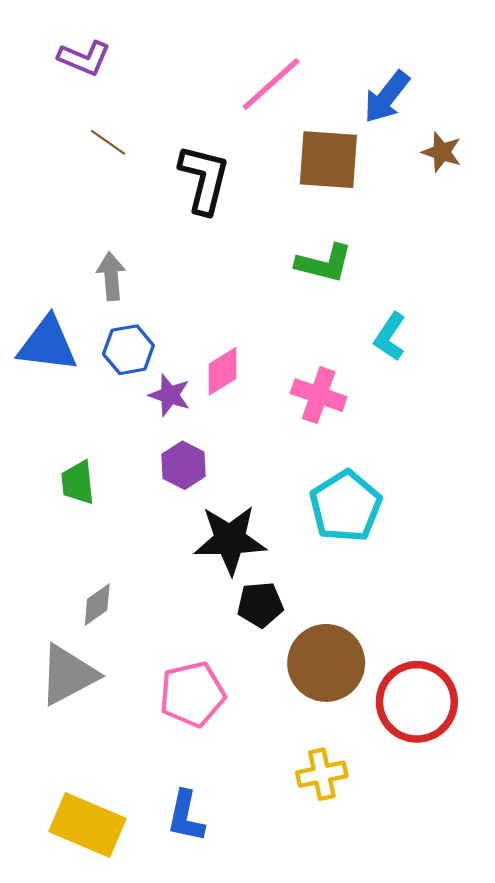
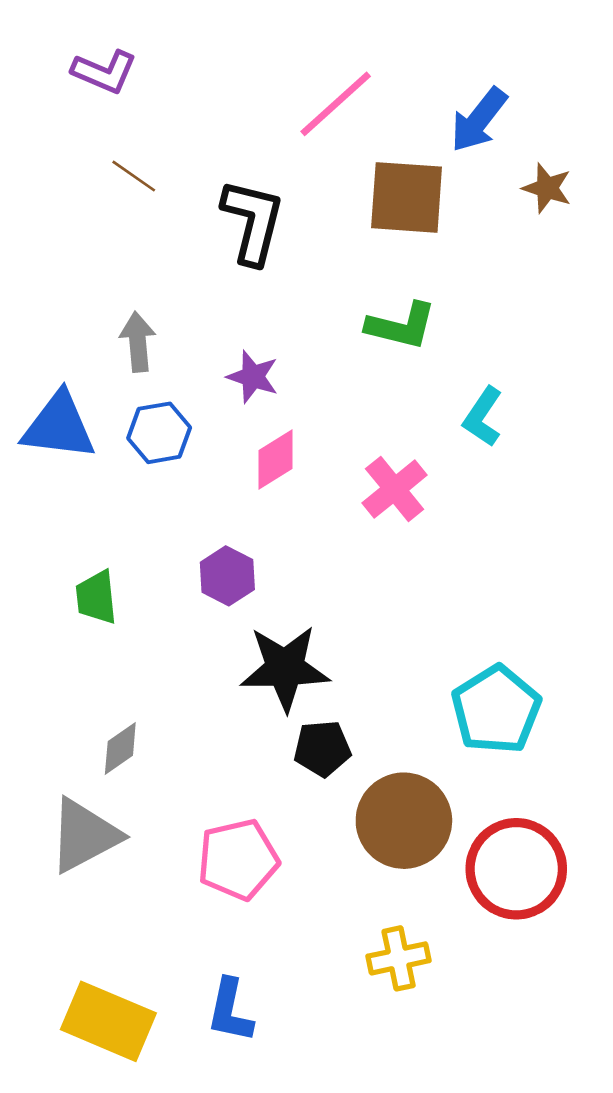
purple star: (170, 395) -> (253, 377), moved
pink cross: (319, 395) -> (395, 489), turned 32
cyan pentagon: (346, 506) -> (496, 710), moved

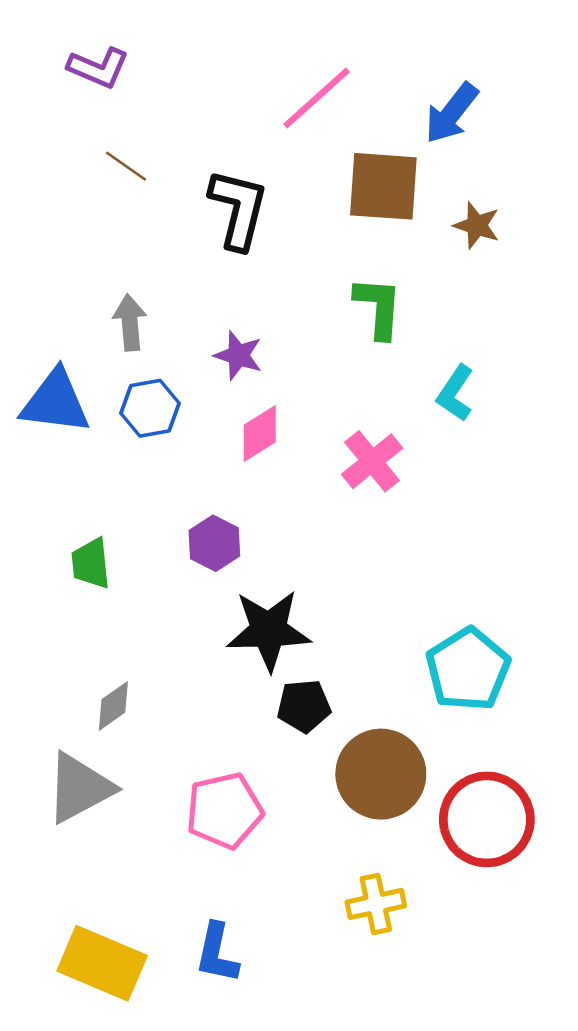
brown star: (547, 188) -> (477, 225), moved
green L-shape: (401, 326) -> (378, 307), turned -100

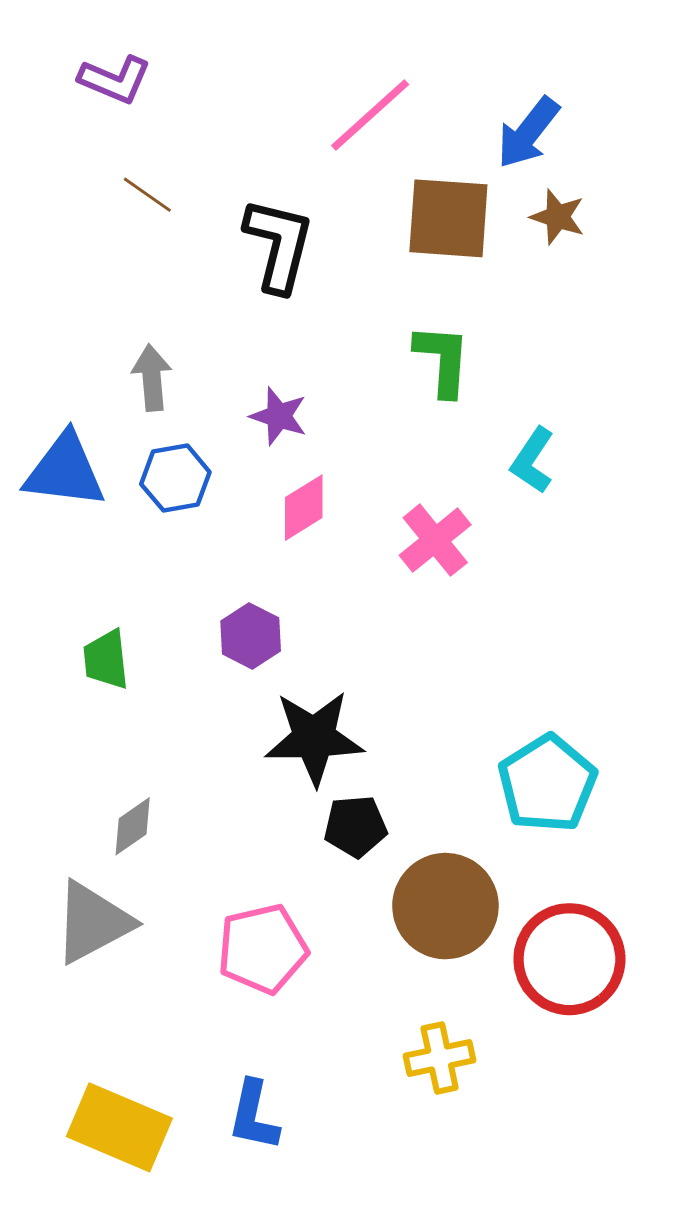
brown star: (477, 225) -> (558, 217), moved

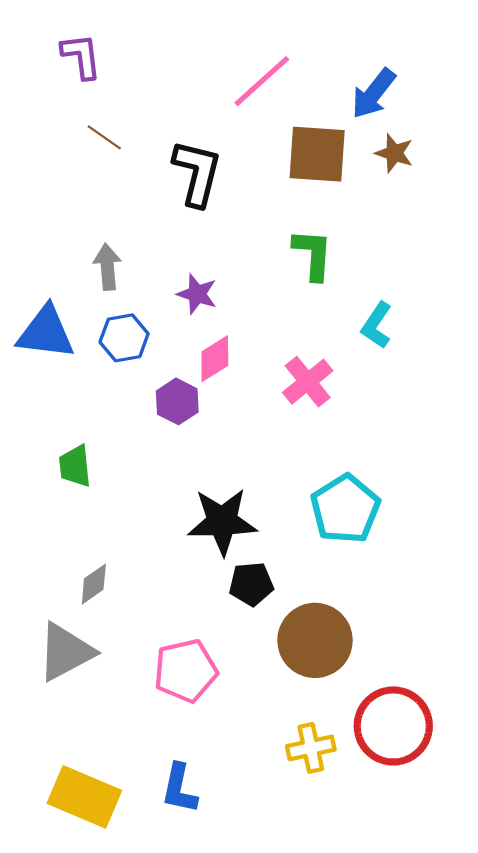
purple L-shape: (115, 80) -> (81, 56), turned -120
purple hexagon: (251, 636) -> (177, 401), moved
cyan pentagon: (547, 784) -> (345, 509), moved
red circle: (569, 959) -> (393, 726), moved

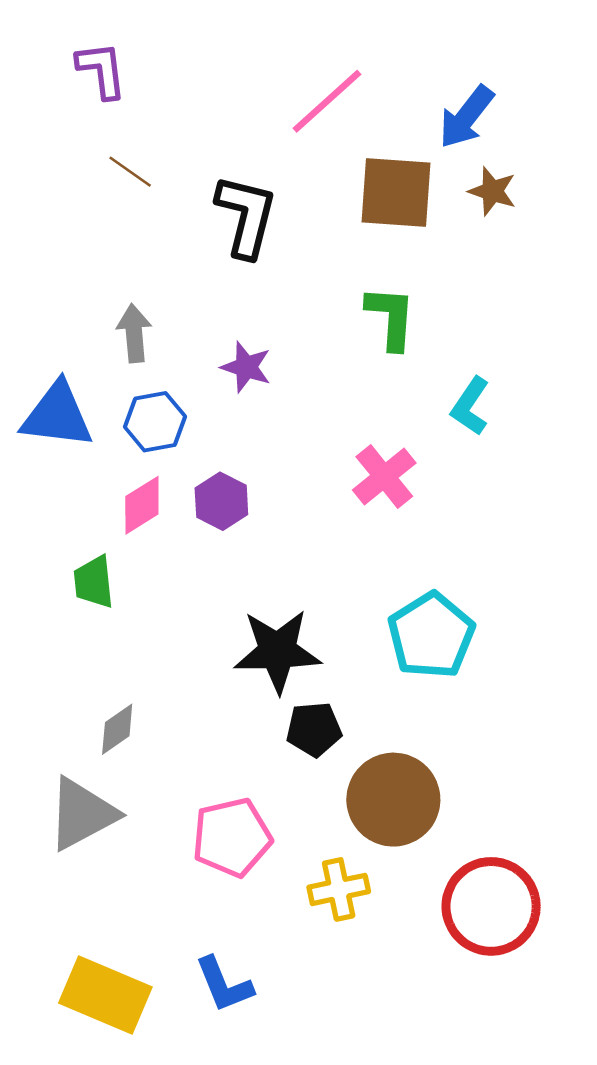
pink diamond: (215, 359) -> (142, 505), moved
yellow cross: (311, 748) -> (339, 889), moved
blue L-shape: (179, 789) -> (224, 985), turned -34

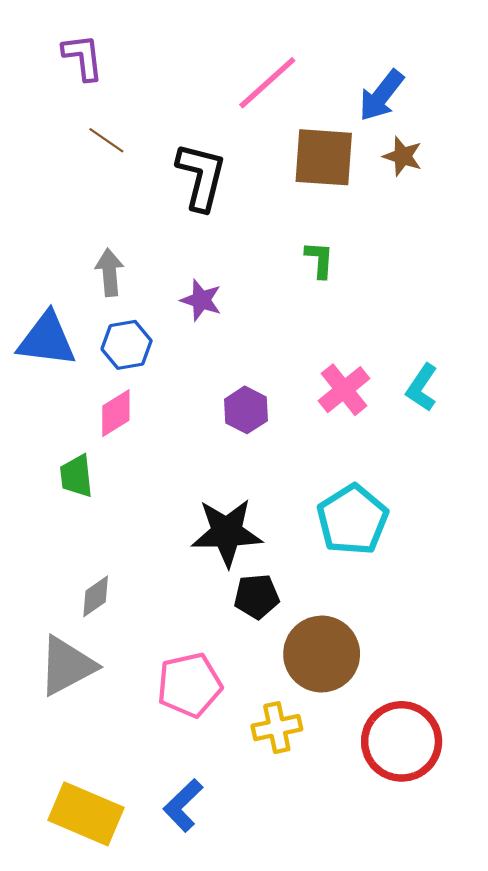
green L-shape: (391, 318) -> (319, 260), size x0.7
cyan L-shape: (470, 406) -> (422, 388), moved
pink cross: (384, 476) -> (344, 390), moved
purple hexagon: (221, 501) -> (246, 410), moved
blue L-shape: (224, 985) -> (183, 805), turned 68

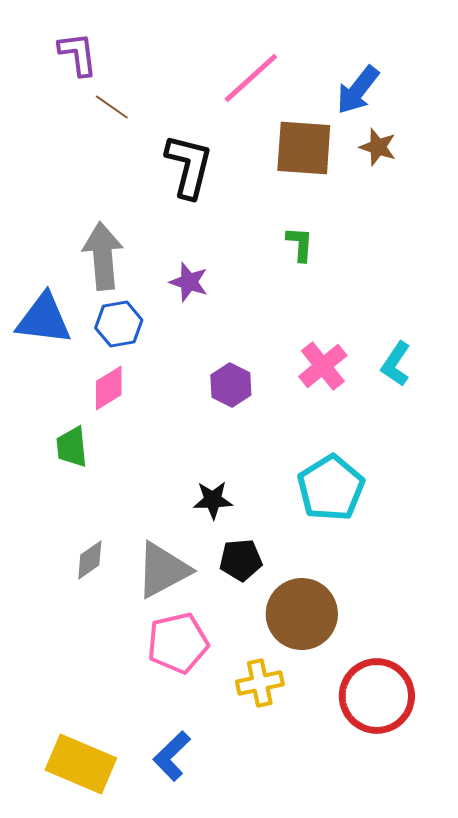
brown line: (106, 140) -> (112, 107), moved
gray arrow: (110, 272) -> (103, 256), size x1.5
black star: (227, 532) -> (213, 500), size x0.6
gray triangle: (67, 666) -> (163, 570), moved

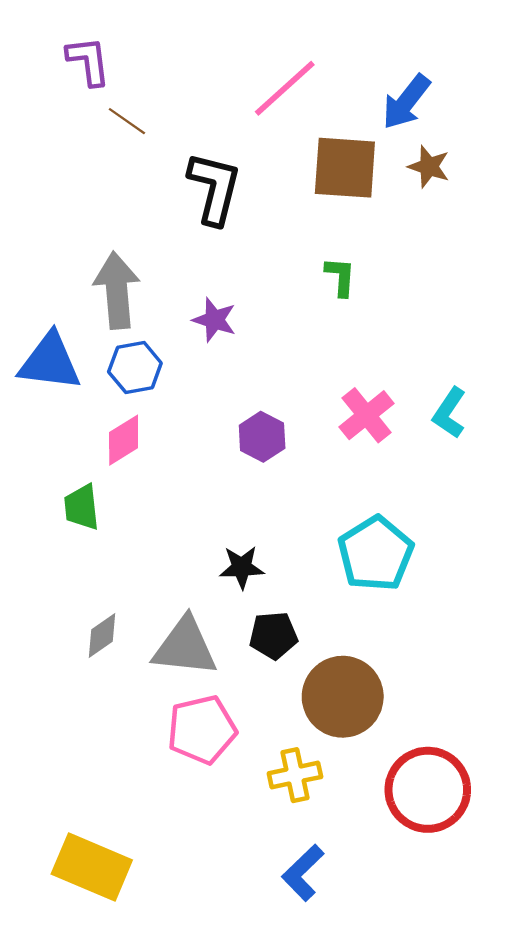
gray triangle: (163, 570) -> (185, 647), turned 34
blue L-shape: (172, 756) -> (303, 873), moved

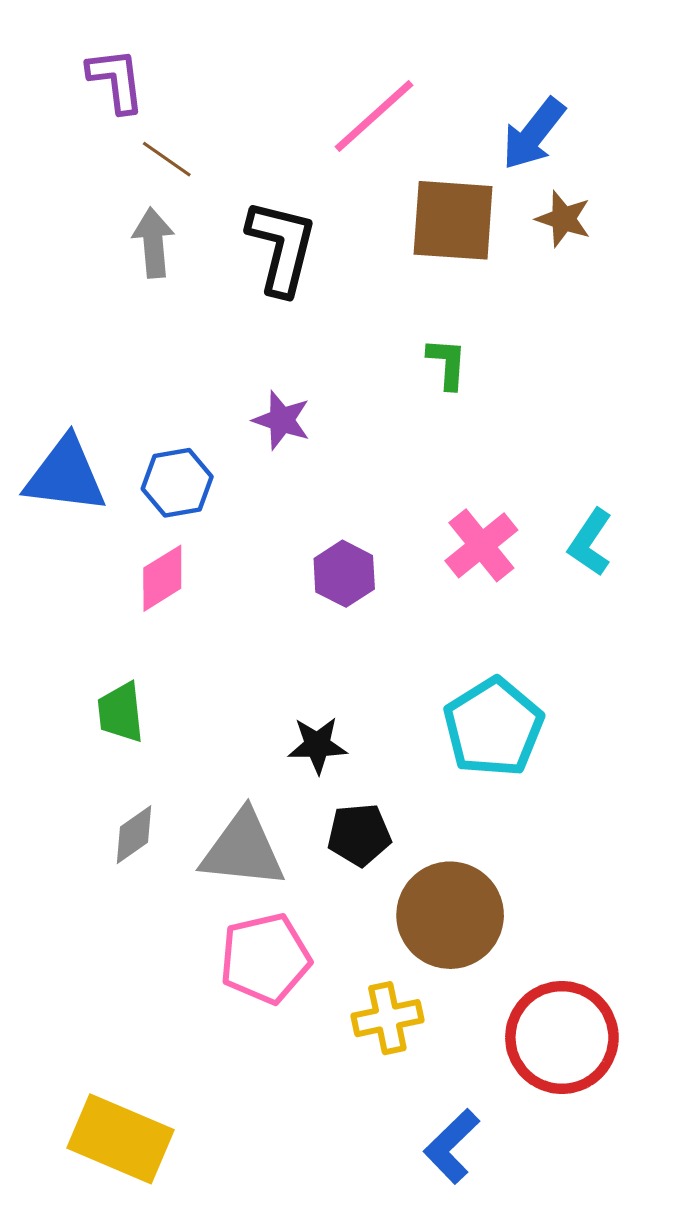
gray arrow: (117, 290) -> (153, 243), moved, size x0.7
green trapezoid: (82, 507) -> (121, 712), moved
blue L-shape: (303, 873) -> (452, 1146), moved

